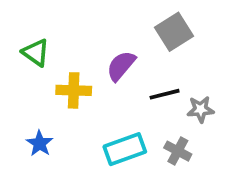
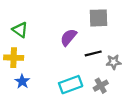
gray square: (174, 32) -> (99, 18), turned 30
yellow cross: (74, 90) -> (14, 58), moved
gray cross: (178, 151) -> (101, 86), turned 32

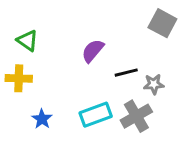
gray square: (99, 18) -> (162, 23), moved, turned 30
blue star: (22, 81) -> (42, 119), moved
gray cross: (101, 86) -> (136, 116), size x1.5

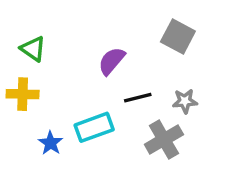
gray square: (162, 23) -> (178, 37), moved
black line: (126, 73) -> (138, 98), moved
cyan rectangle: (96, 115) -> (94, 127), moved

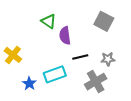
green triangle: (33, 49) -> (49, 21), moved
purple semicircle: (112, 61) -> (65, 36), turned -48
yellow cross: (23, 94) -> (13, 55), turned 36

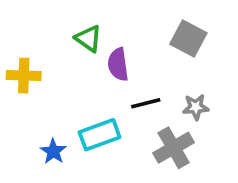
yellow cross: (13, 55) -> (24, 76), moved, turned -36

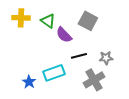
gray square: (188, 39) -> (88, 21), moved
purple semicircle: (118, 64) -> (64, 35), turned -36
yellow cross: (24, 76) -> (21, 18), moved

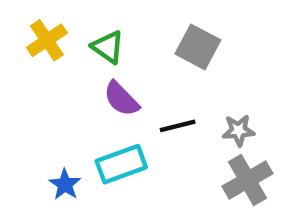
yellow cross: (21, 18) -> (47, 40), turned -36
purple semicircle: (64, 35) -> (121, 99), moved
gray cross: (94, 80) -> (247, 180), moved

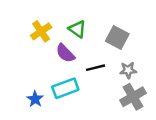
yellow cross: (47, 40) -> (41, 31), moved
green triangle: (108, 47) -> (77, 29), moved
gray square: (198, 47) -> (117, 37), moved

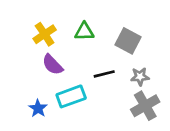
green triangle: (77, 29) -> (84, 32), turned -36
purple semicircle: (65, 53) -> (53, 65), moved

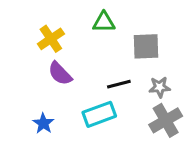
green triangle: (84, 32) -> (104, 22), moved
gray square: (128, 41) -> (146, 46), turned -30
cyan rectangle: (71, 96) -> (99, 114), moved

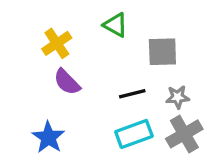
green triangle: (104, 22) -> (116, 25), turned 30
cyan rectangle: (99, 114) -> (134, 134), moved
blue star: (43, 123) -> (48, 137), size x1.4

